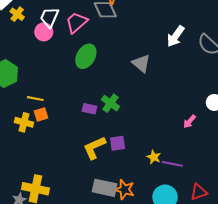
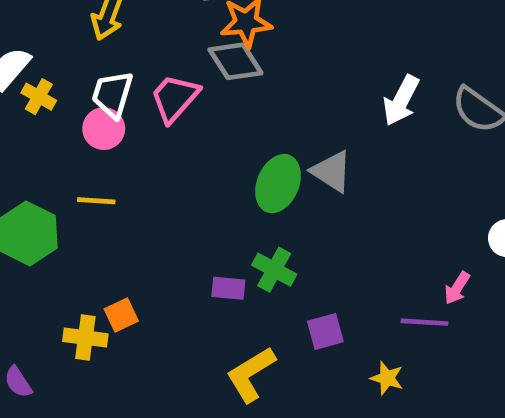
green ellipse: (86, 56) -> (278, 184), moved
yellow line: (35, 99) -> (96, 201), moved
purple square: (118, 143) -> (325, 332), moved
purple line: (172, 164) -> (424, 322), moved

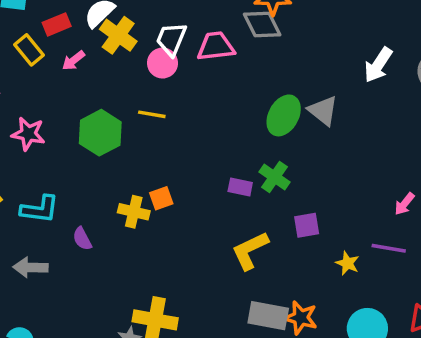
yellow cross: (39, 97) -> (118, 35), size x1.5
pink trapezoid: (175, 98) -> (216, 46), turned 36
purple line: (424, 322) -> (389, 248), moved

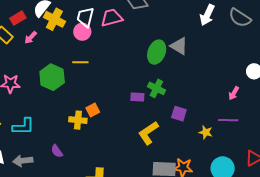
purple square: (307, 225) -> (179, 114), turned 35
purple semicircle: (82, 239) -> (57, 151), moved

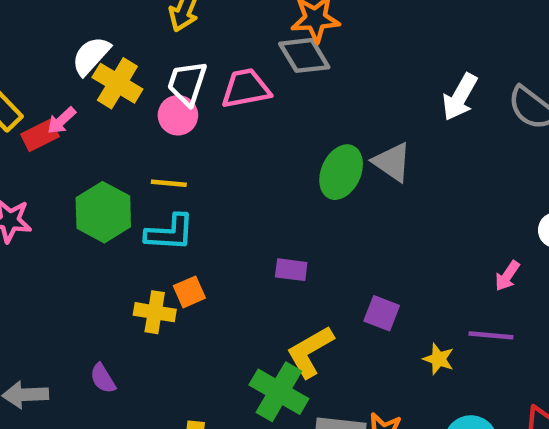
red rectangle: (18, 18) -> (40, 135), moved
green cross: (156, 88) -> (279, 392), moved, size x1.4
cyan L-shape: (23, 126) -> (170, 233), moved

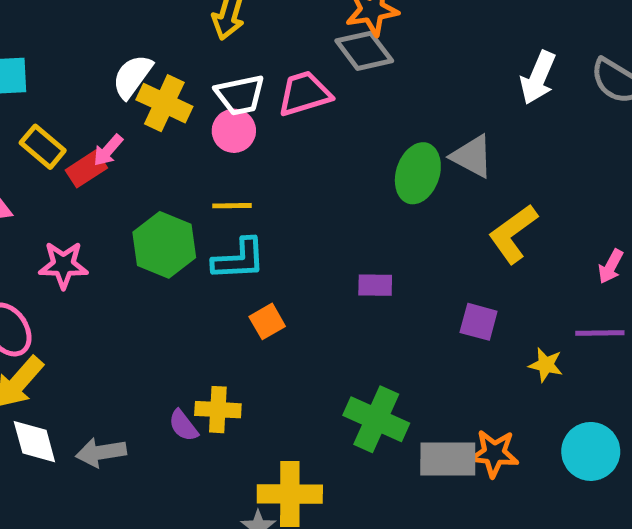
white trapezoid: (187, 83) -> (240, 95), turned -114
yellow cross: (155, 312) -> (218, 410), moved
yellow L-shape: (310, 352) -> (513, 234), moved

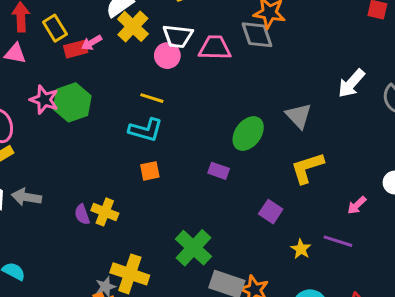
green ellipse: (418, 173) -> (248, 133), moved
green hexagon: (164, 245) -> (72, 102), moved
gray arrow: (101, 452) -> (26, 197), moved

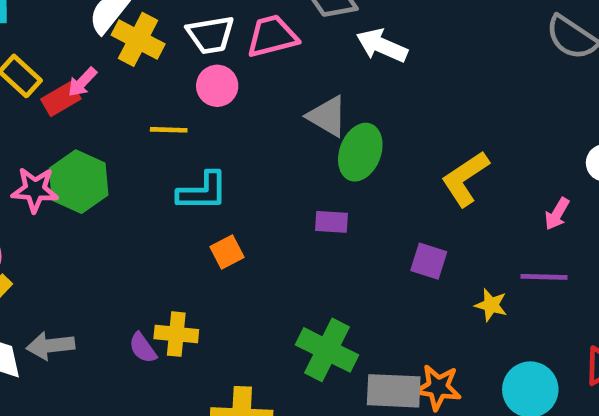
pink circle: (167, 56) -> (217, 86), moved
white arrow: (351, 83) -> (382, 46), moved, turned 88
yellow line: (152, 98) -> (169, 130), moved
gray triangle: (299, 116) -> (327, 116), moved

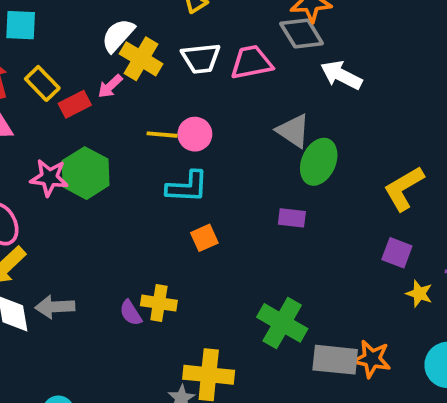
pink arrow: (82, 82) -> (110, 86), moved
pink circle: (217, 86) -> (195, 134), moved
purple square: (429, 261) -> (397, 253), moved

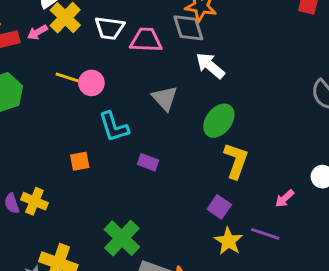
green ellipse: (319, 162) -> (219, 121), moved
cyan L-shape: (187, 187) -> (114, 127), moved, turned 56
yellow L-shape: (404, 188) -> (236, 161), turned 126
yellow star: (419, 294) -> (228, 241), size x1.4

